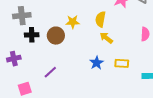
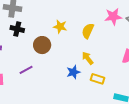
brown circle: (56, 36) -> (42, 45), moved
yellow arrow: (106, 38) -> (88, 58), moved

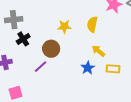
black cross: (17, 29) -> (23, 39), turned -32
purple line: (26, 70) -> (40, 67), moved

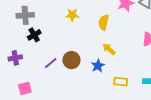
yellow star: (64, 27) -> (72, 15), moved
brown circle: (51, 49) -> (71, 60), moved
yellow rectangle: (113, 69) -> (121, 82), moved

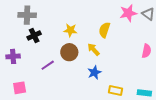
yellow star: (72, 15) -> (70, 30), moved
yellow arrow: (109, 49) -> (93, 49), moved
brown circle: (71, 60) -> (69, 52), moved

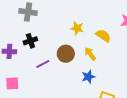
yellow star: (70, 30) -> (77, 28), moved
yellow semicircle: (104, 30) -> (103, 36), turned 98
black cross: (34, 35) -> (30, 41), moved

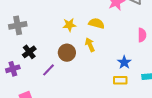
yellow arrow: (90, 54) -> (90, 45), turned 32
blue star: (88, 77) -> (124, 62), moved

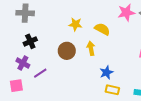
blue star: (124, 62) -> (106, 72), moved
purple cross: (13, 69) -> (23, 63), moved, turned 32
purple line: (48, 70) -> (40, 73), moved

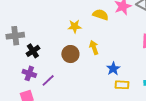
gray cross: (25, 13) -> (15, 36), moved
yellow semicircle: (102, 29) -> (101, 15), moved

